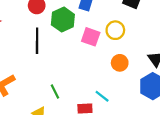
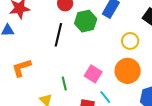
pink square: (91, 37) -> (93, 74), moved
orange circle: (120, 63) -> (128, 71), size x1.6

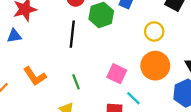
orange L-shape: (21, 68) -> (35, 76), turned -100
green line: (64, 83) -> (76, 82), moved

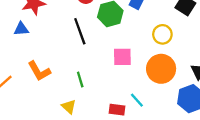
black line: (72, 34) -> (80, 31), turned -30
pink square: (117, 74) -> (122, 57), moved, turned -30

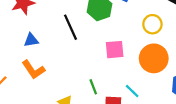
blue triangle: (21, 29) -> (31, 40), moved
green line: (80, 79) -> (93, 87), moved

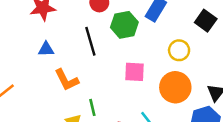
orange L-shape: (33, 70) -> (67, 80), moved
green line: (93, 87) -> (92, 107), moved

